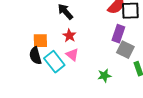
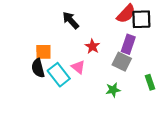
red star: (69, 36) -> (92, 46), moved
gray square: (125, 50) -> (122, 62), moved

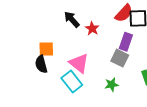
red star: (92, 46) -> (92, 29), moved
pink triangle: (78, 67) -> (79, 63), size x1.5
cyan rectangle: (59, 75) -> (72, 82), moved

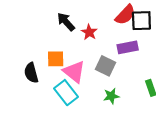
purple rectangle: (126, 42) -> (128, 47), turned 60
orange square: (46, 49) -> (56, 59), moved
gray square: (120, 58) -> (105, 66), moved

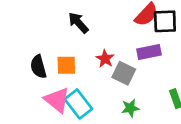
red star: (89, 32) -> (105, 59), moved
pink triangle: (74, 72) -> (57, 100), moved
black semicircle: (31, 73) -> (38, 67), moved

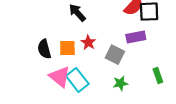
red star: (105, 59) -> (88, 42), moved

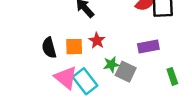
purple rectangle: (136, 37) -> (148, 47), moved
gray square: (115, 55) -> (126, 72), moved
green star: (120, 83) -> (111, 64), moved

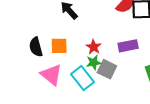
red star: (97, 41) -> (94, 47), moved
cyan rectangle: (85, 81) -> (82, 78), moved

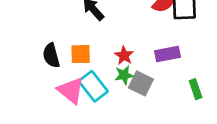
cyan rectangle: (82, 78) -> (93, 86), moved

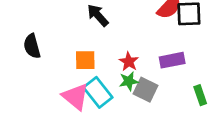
black semicircle: (51, 55) -> (32, 46), moved

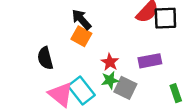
black semicircle: (32, 46) -> (45, 58), moved
orange square: (85, 60) -> (81, 36), moved, turned 30

